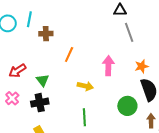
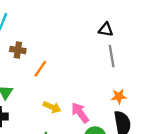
brown cross: (46, 34) -> (18, 50), moved
pink arrow: (108, 66) -> (80, 113), moved, turned -48

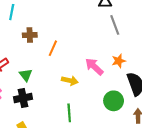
orange star: (119, 96) -> (119, 61), moved
pink arrow: (80, 113) -> (94, 67), moved

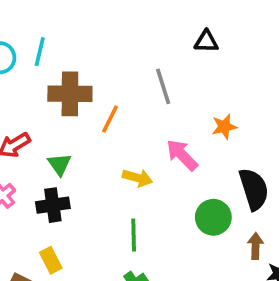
gray line: (115, 25) -> (163, 86), moved
brown cross: (30, 35) -> (70, 94), size x1.6
orange star: (119, 61) -> (224, 127), moved

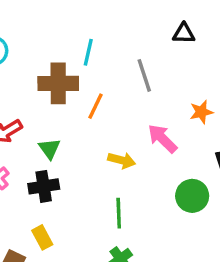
cyan line: (40, 52) -> (88, 52), moved

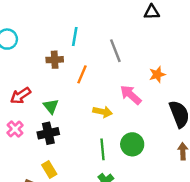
black triangle: (184, 33) -> (152, 12), moved
brown cross: (58, 83) -> (55, 60), size x0.6
green circle: (192, 196) -> (132, 144), moved

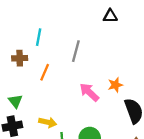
gray line: (115, 51) -> (76, 51), turned 35
orange star: (157, 74) -> (115, 85), moved
yellow arrow: (103, 112) -> (48, 122), moved

